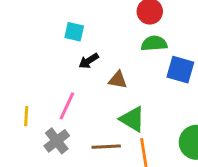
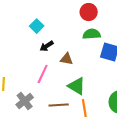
cyan square: (74, 32) -> (37, 26), turned 32
pink line: (67, 106) -> (43, 74), moved

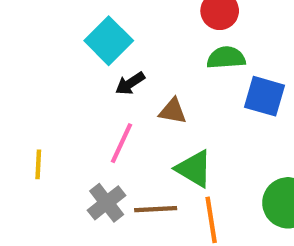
cyan square: (37, 26) -> (109, 41), size x1.5
gray cross: (25, 101) -> (107, 203), moved

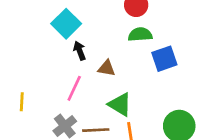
black arrow: (130, 83) -> (80, 51), turned 102
blue square: (264, 96) -> (164, 59), turned -35

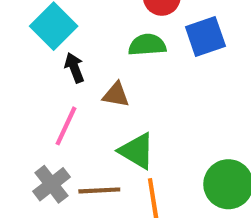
green semicircle: (140, 34) -> (147, 45), moved
blue square: (164, 59) -> (205, 37), moved

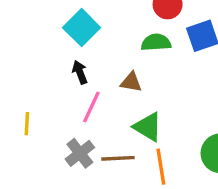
black arrow: (74, 68) -> (80, 72), moved

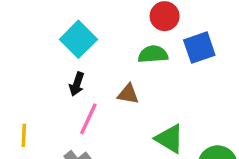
black arrow: (80, 72) -> (77, 84), turned -140
green triangle: (148, 127) -> (170, 139), moved

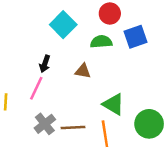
cyan square: (78, 39) -> (63, 25), moved
pink line: (88, 119) -> (36, 88), moved

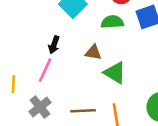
green triangle: (113, 104) -> (115, 73), moved
gray cross: (45, 124) -> (40, 107), moved

